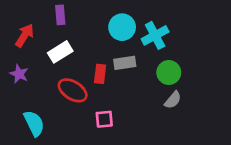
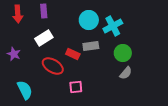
red arrow: (25, 35) -> (18, 14), moved, turned 144
red rectangle: (100, 74) -> (73, 54), turned -72

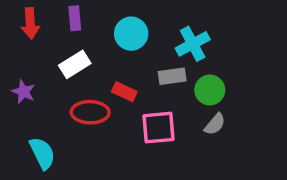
cyan circle: (89, 20) -> (131, 34), moved
gray rectangle: (91, 46) -> (172, 76), moved
red ellipse: (53, 66) -> (90, 112), turned -30
pink square: (76, 87) -> (159, 128), moved, size x1.5

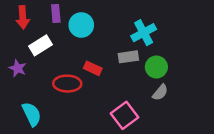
cyan circle: (131, 34) -> (81, 25), moved
white rectangle: (75, 64) -> (41, 45), moved
pink square: (159, 128) -> (125, 115), moved, turned -32

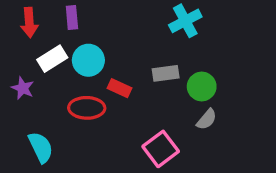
cyan circle: (81, 25) -> (88, 60), moved
cyan cross: (144, 33) -> (185, 21), moved

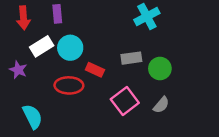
gray semicircle: (207, 119) -> (161, 105), moved
pink square: (161, 149) -> (125, 101), moved

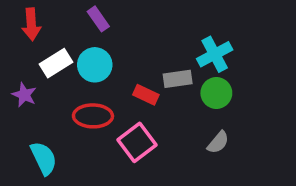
purple rectangle: (57, 14) -> (98, 19), moved, turned -30
cyan cross: (147, 16) -> (215, 54), moved
red rectangle: (95, 70) -> (146, 95), moved
pink square: (125, 101) -> (137, 142), moved

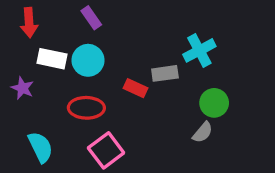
white rectangle: (56, 63) -> (52, 59), turned 44
green circle: (216, 93) -> (214, 103), moved
pink square: (137, 142) -> (106, 150), moved

